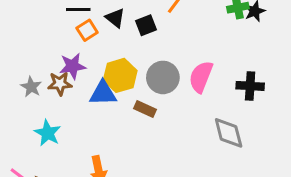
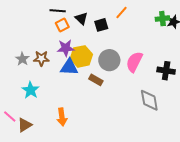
purple star: (72, 66) -> (66, 48), moved

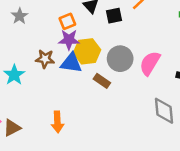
orange square: (62, 25) -> (67, 21), moved
brown star: (41, 58) -> (45, 59), moved
gray star: (22, 59) -> (19, 16), moved
cyan star: (31, 90) -> (14, 75), moved

